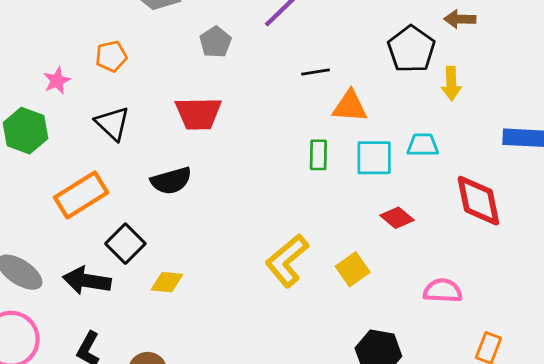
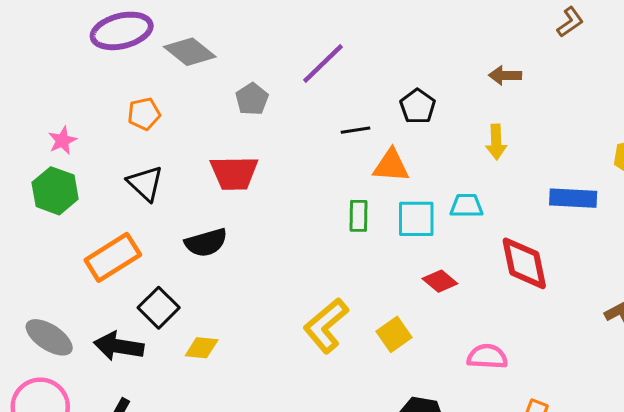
black pentagon: (411, 49) -> (418, 106), moved, size x0.7
pink star: (57, 81) -> (62, 140), moved

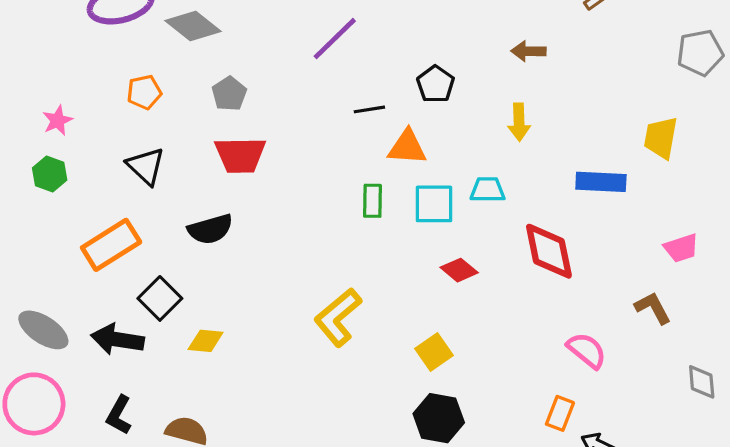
gray pentagon: (252, 99) -> (229, 94), moved
green hexagon: (55, 191) -> (50, 174), size x0.7
yellow square: (394, 334) -> (434, 352), moved
pink semicircle: (487, 357) -> (587, 350), moved, turned 36

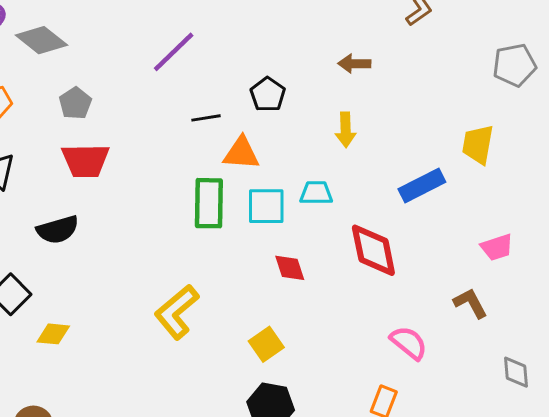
blue rectangle: (601, 182) -> (422, 186), turned -30
green rectangle: (373, 201) -> (209, 203), size x1.6
red diamond: (459, 270) -> (290, 268), turned 32

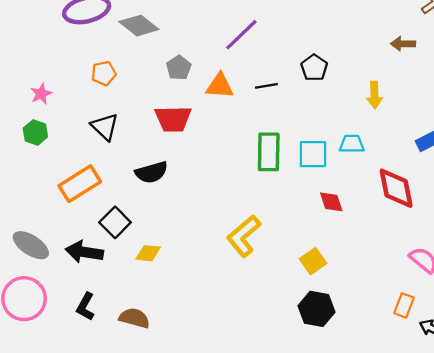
brown arrow: (354, 64) -> (403, 44), moved
gray pentagon: (75, 103) -> (179, 68), moved
orange triangle: (241, 153) -> (220, 86), moved

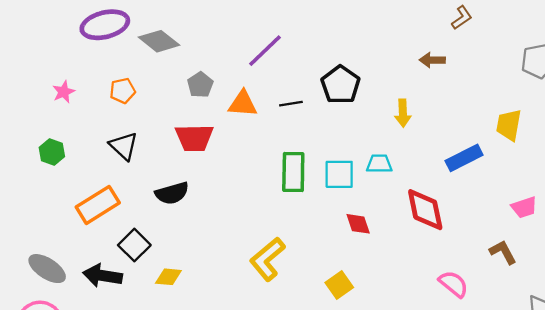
black pentagon: (314, 68) -> (340, 85), size x1.4
pink star: (41, 94) -> (64, 92), moved

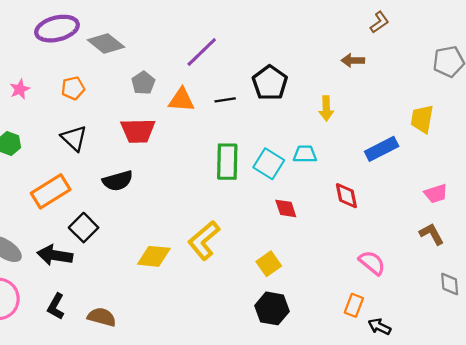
cyan square: (339, 174) -> (269, 164), turned 32
red diamond: (425, 210) -> (346, 196), size x0.7
brown L-shape: (503, 252) -> (432, 234), moved
yellow diamond: (168, 277) -> (154, 256), moved, size x1.4

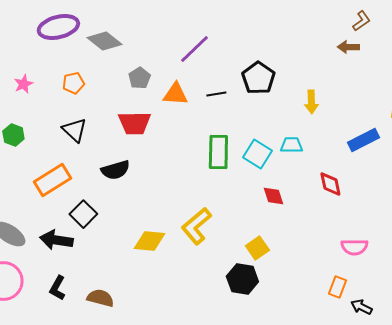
brown arrow: (353, 61) -> (348, 47), moved
pink semicircle: (372, 263) -> (354, 247), turned 140
black hexagon: (272, 308) -> (242, 279), moved

